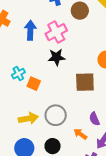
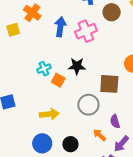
black star: (57, 57) -> (77, 66), moved
gray circle: (56, 115) -> (88, 105), moved

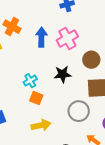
brown circle: (112, 12) -> (91, 60), moved
orange square: (58, 80) -> (36, 98), moved

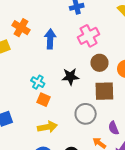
pink cross: (67, 38) -> (89, 36), moved
cyan cross: (30, 81) -> (38, 82), turned -32

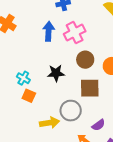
blue arrow: (50, 39) -> (49, 31), moved
yellow arrow: (47, 127) -> (49, 123), moved
purple semicircle: (114, 128) -> (98, 125), turned -104

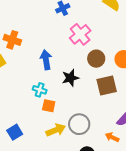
blue arrow: (49, 31) -> (46, 60), moved
gray circle: (71, 111) -> (79, 124), moved
yellow arrow: (49, 123) -> (56, 130), moved

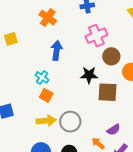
orange cross: (12, 40) -> (48, 18), moved
brown circle: (96, 59) -> (111, 56), moved
black star: (70, 78) -> (89, 75), moved

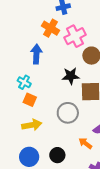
orange cross: (48, 18) -> (51, 28), moved
gray circle: (70, 122) -> (68, 113), moved

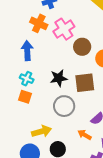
black star: (71, 76) -> (59, 78), moved
cyan cross: (24, 82) -> (27, 79), moved
yellow arrow: (32, 125) -> (41, 131), moved

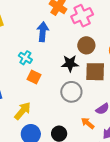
brown circle: (82, 47) -> (86, 45), moved
cyan cross: (27, 79) -> (25, 58), moved
yellow arrow: (41, 131) -> (23, 111), moved, turned -42

